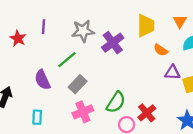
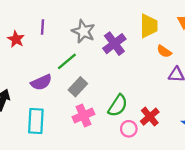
gray star: (83, 31) -> (83, 31), turned 30
purple semicircle: (42, 80) -> (41, 82), turned -90
cyan rectangle: (37, 117) -> (36, 121), size x1.6

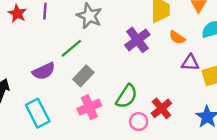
red star: (16, 39) -> (17, 13), moved
purple cross: (114, 44) -> (137, 40), moved
cyan rectangle: (36, 121) -> (38, 113), turned -30

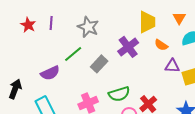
gray rectangle: (83, 76) -> (99, 64), moved
green semicircle: (127, 96) -> (119, 94), turned 40

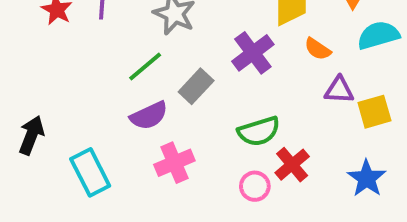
purple semicircle: (50, 73) -> (149, 116), moved
green semicircle: (119, 94) -> (259, 131), moved

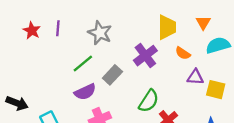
yellow square: (374, 112) -> (216, 90), turned 30
green semicircle: (259, 131) -> (149, 101), turned -40
black arrow: (31, 135) -> (17, 103), turned 90

